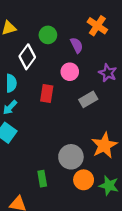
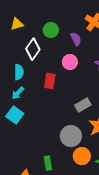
gray rectangle: (88, 99) -> (83, 105), moved
green rectangle: (42, 179) -> (48, 163), moved

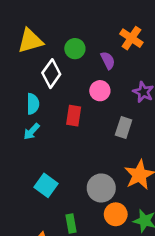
yellow triangle: (17, 24) -> (30, 41), size x1.5
gray rectangle: (83, 105) -> (124, 128), moved, turned -42
cyan square: (15, 115) -> (46, 185), moved

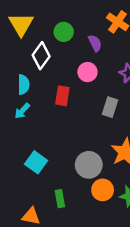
yellow triangle: (30, 41) -> (21, 24), turned -44

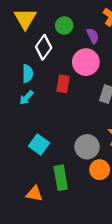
pink circle: (87, 72) -> (86, 62), size x1.5
green rectangle: (60, 199) -> (61, 178), size x1.5

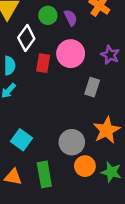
purple semicircle: (93, 36) -> (71, 18), moved
red rectangle: (63, 84) -> (43, 63), moved
orange triangle: (34, 194) -> (13, 177), moved

